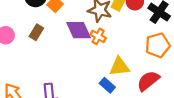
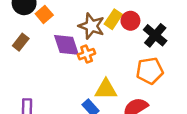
orange cross: (98, 36) -> (87, 54), turned 35

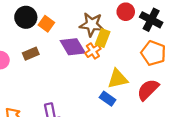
yellow rectangle: (113, 19) -> (103, 38), moved
brown rectangle: (21, 42) -> (31, 54), turned 42
orange pentagon: (150, 71) -> (153, 53), turned -30

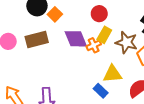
red circle: (126, 12) -> (99, 14), moved
brown star: (92, 24) -> (126, 42), moved
brown rectangle: (31, 54) -> (37, 40), size x1.5

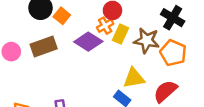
purple diamond: (76, 39) -> (88, 42), turned -30
orange cross: (94, 45) -> (105, 26), moved

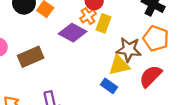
brown star: (147, 40) -> (129, 50), moved
brown rectangle: (44, 47) -> (31, 57), moved

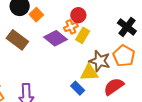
brown rectangle: (31, 57) -> (17, 40), moved, turned 50

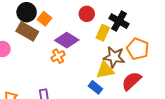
orange cross: (71, 27) -> (58, 56), moved
black cross: (127, 27) -> (119, 21), moved
yellow rectangle: (83, 35) -> (103, 33), moved
brown rectangle: (17, 40) -> (27, 31), moved

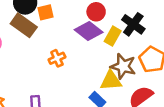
orange square: (44, 19) -> (45, 12), turned 32
purple diamond: (67, 40) -> (89, 31), moved

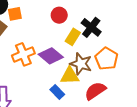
purple diamond: (89, 31) -> (51, 56), moved
orange cross: (57, 58) -> (23, 54), size x1.5

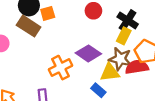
yellow rectangle: (73, 37) -> (124, 36), moved
orange cross: (23, 54) -> (61, 68), moved
red semicircle: (95, 91) -> (137, 67), moved, turned 30

